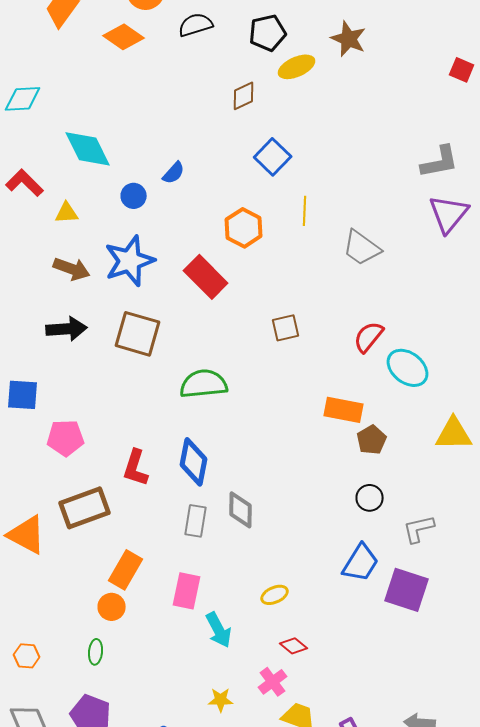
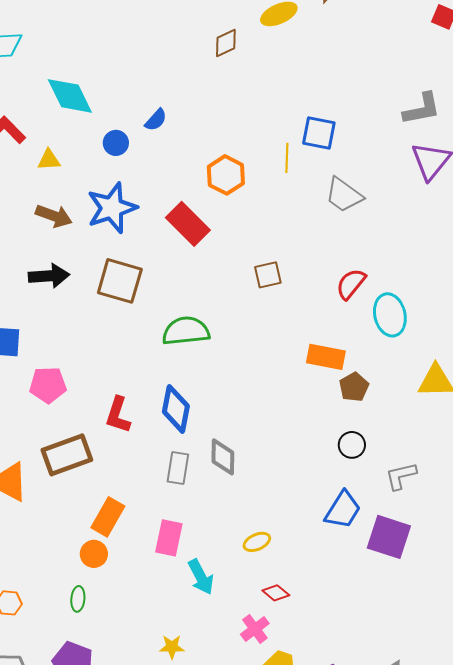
blue square: (273, 157) -> (319, 133), moved, turned -33
cyan ellipse: (408, 368) -> (390, 315), turned 39
yellow star: (221, 700) -> (172, 647), moved

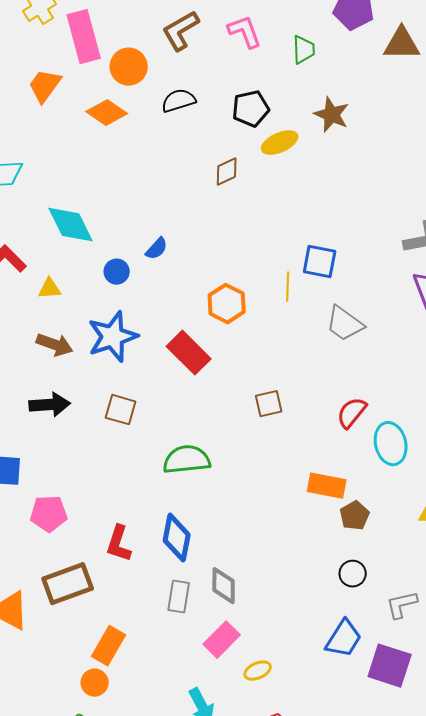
brown square: (120, 281) -> (121, 410), size x0.7
pink rectangle: (169, 538) -> (222, 640), moved, turned 33

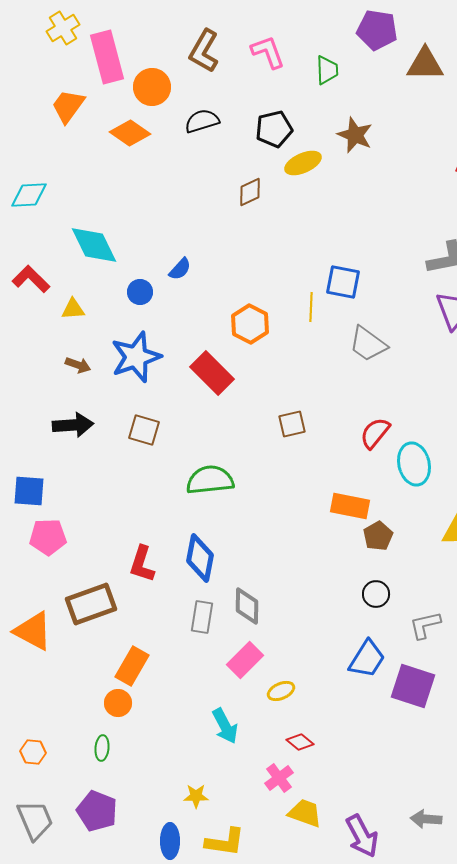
brown L-shape: (181, 31) -> (204, 51), turned -30
brown arrow: (55, 345) -> (78, 365), size x0.7
pink pentagon: (49, 514) -> (48, 537), moved

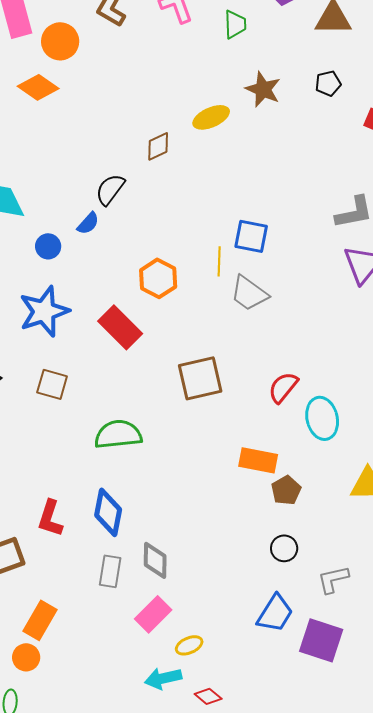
black semicircle: (202, 121) -> (110, 189), moved, turned -36
black pentagon: (274, 129) -> (328, 83), moved, size x0.7
gray trapezoid: (368, 344) -> (249, 293), moved
brown square: (292, 424) -> (200, 378), size x1.6
cyan arrow: (225, 726) -> (163, 678), moved, turned 105

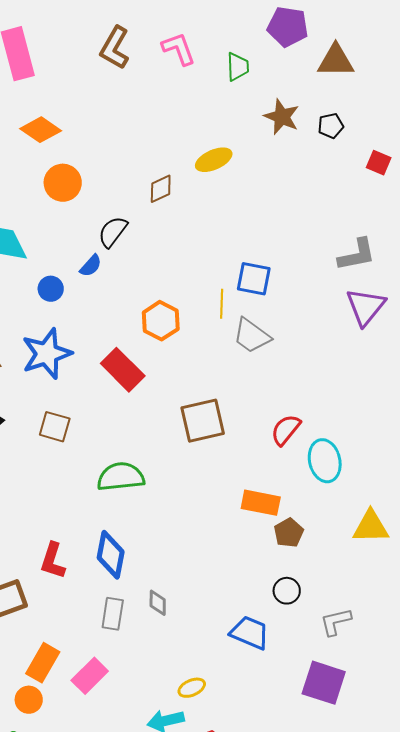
orange circle: (60, 41) -> (63, 183), moved
brown star: (263, 89) -> (282, 117), moved
gray diamond: (155, 560) -> (158, 603), size x0.7
blue trapezoid: (275, 613) -> (250, 633), moved, turned -99
pink rectangle: (153, 614) -> (90, 676), moved

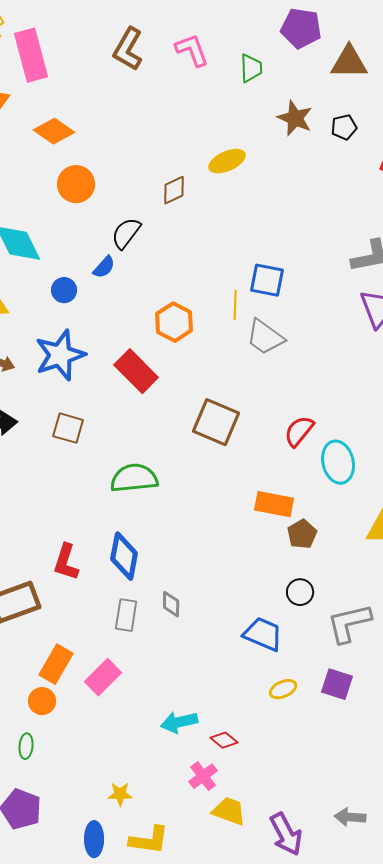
brown square: (203, 421) -> (216, 422), turned 36
gray L-shape: (336, 622) -> (349, 623), size x1.4
purple square: (324, 683) -> (337, 684), size x0.7
yellow ellipse: (192, 688) -> (283, 689), moved

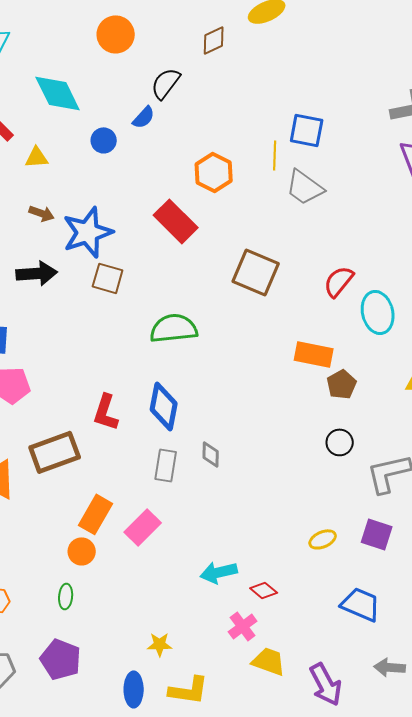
blue star: (60, 355) -> (88, 232), moved
blue trapezoid: (263, 634) -> (361, 604), moved

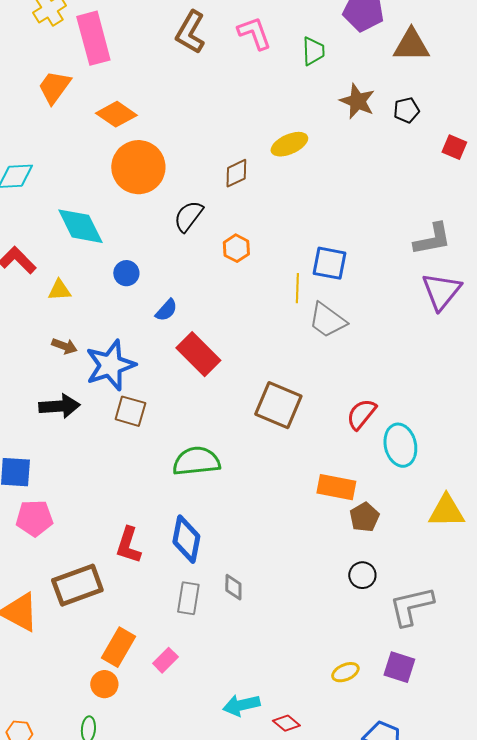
orange circle: (116, 34) -> (138, 167), size x1.4
blue semicircle: (144, 117) -> (166, 310), moved
orange hexagon: (214, 172) -> (236, 248), moved, size x0.7
pink rectangle: (143, 527) -> (165, 660), size x0.7

